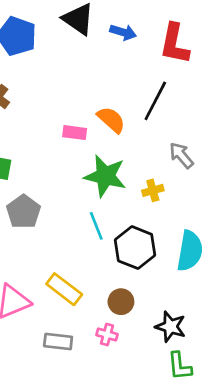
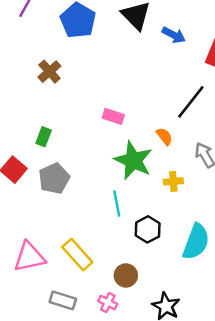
orange semicircle: (111, 120) -> (164, 136), moved, size x0.7
black hexagon: (135, 248) -> (148, 229), size x0.7

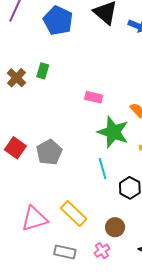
brown cross: (49, 72) -> (16, 78), moved
green rectangle: (44, 137) -> (43, 71), moved
pink cross: (108, 302) -> (102, 251), turned 35

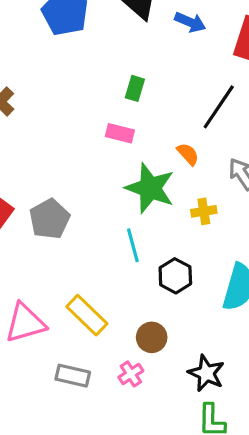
green rectangle: (43, 71) -> (135, 88), moved

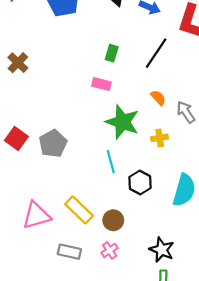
black line: (219, 107) -> (156, 53), moved
orange semicircle: (188, 154) -> (158, 98), moved
brown circle: (152, 337) -> (113, 220), moved

